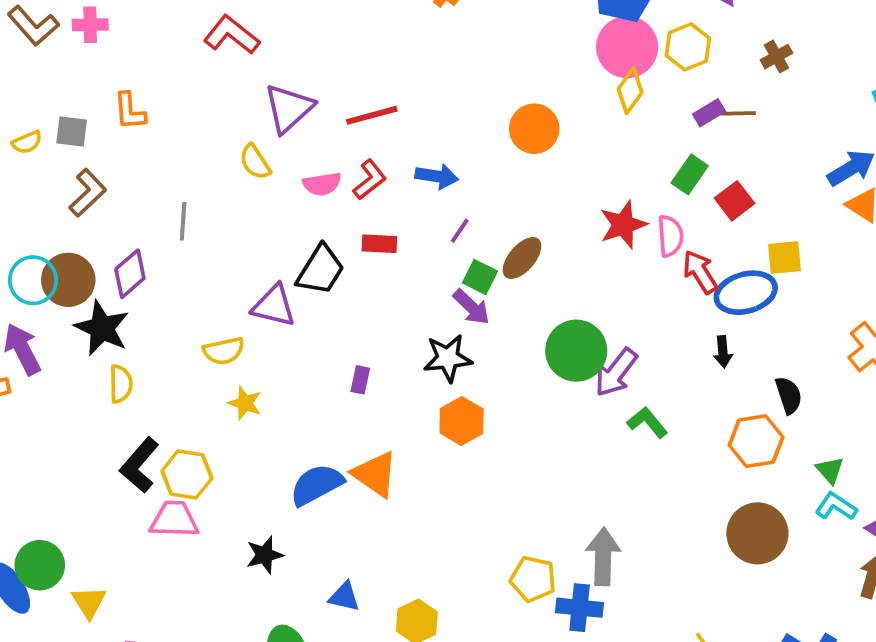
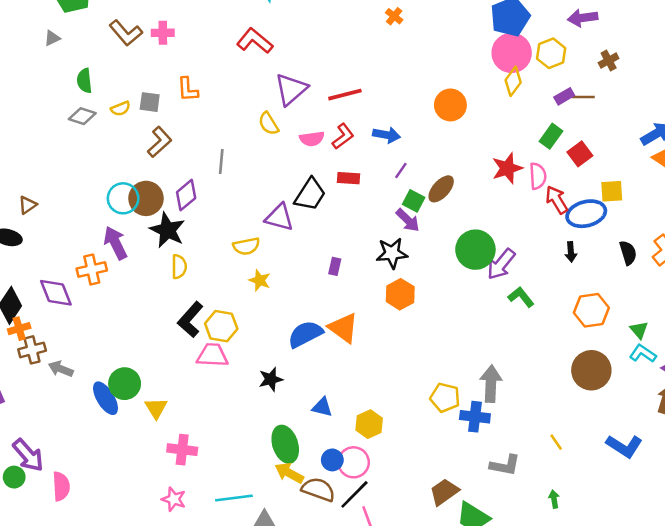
black semicircle: (789, 395) -> (628, 253), moved

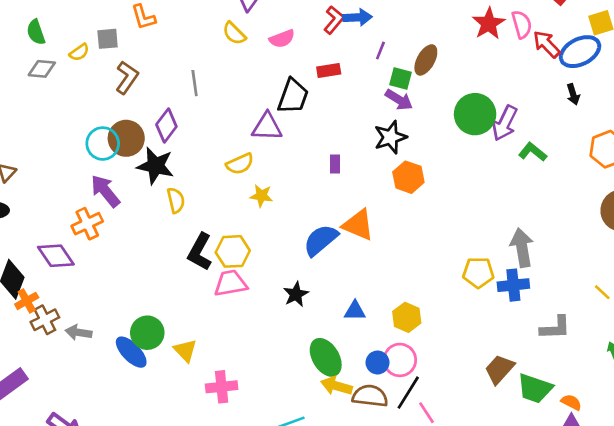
red L-shape: (343, 136) -> (334, 20), moved

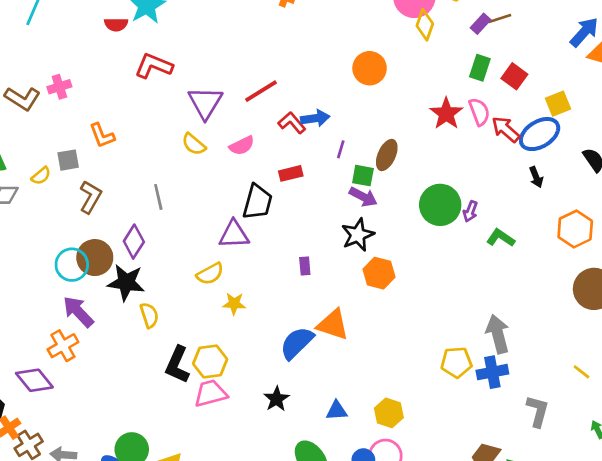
red L-shape: (334, 20) -> (292, 123), turned -76
purple arrow: (505, 123) -> (470, 211), size x0.6
gray L-shape: (555, 328) -> (538, 411), turned -68

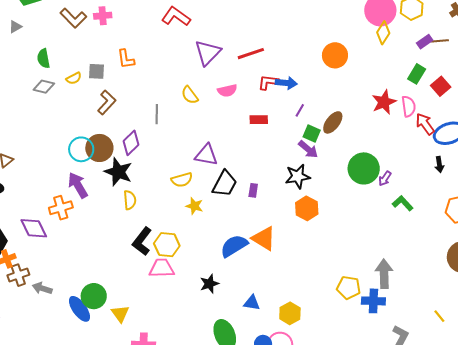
red L-shape: (292, 123) -> (268, 82), turned -55
yellow semicircle: (194, 144) -> (190, 95), moved
black trapezoid: (257, 202) -> (225, 184), moved

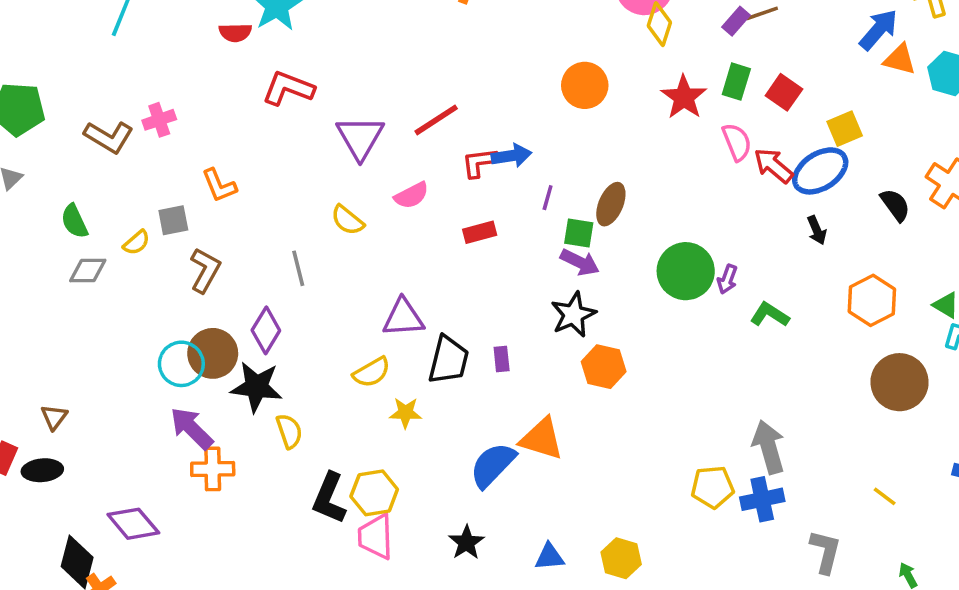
red star: (384, 102) -> (684, 97), moved
orange cross: (61, 208) -> (213, 469), moved, turned 30
pink trapezoid: (162, 268) -> (376, 537), turned -76

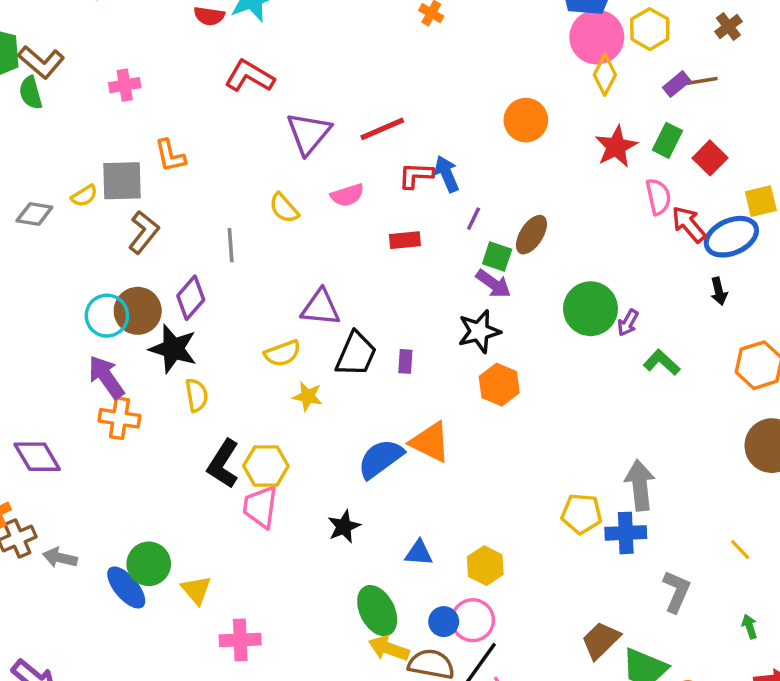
brown L-shape: (109, 137) -> (41, 62), moved
blue arrow: (512, 156) -> (447, 174), turned -114
gray square: (173, 220) -> (122, 181), size x1.5
green semicircle: (74, 221) -> (31, 93), moved

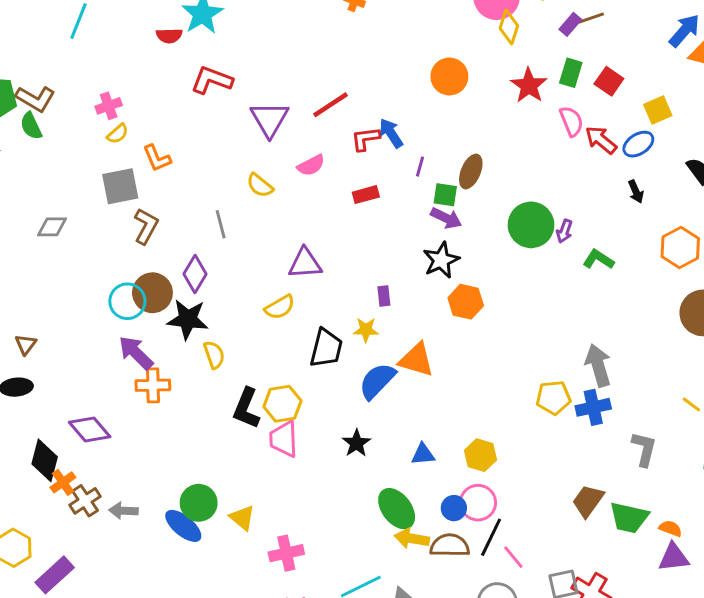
yellow semicircle: (84, 196) -> (118, 134), moved
blue ellipse: (731, 237) -> (638, 144), size x0.7
black trapezoid: (356, 354) -> (326, 348), moved
yellow star: (308, 396) -> (366, 330), moved

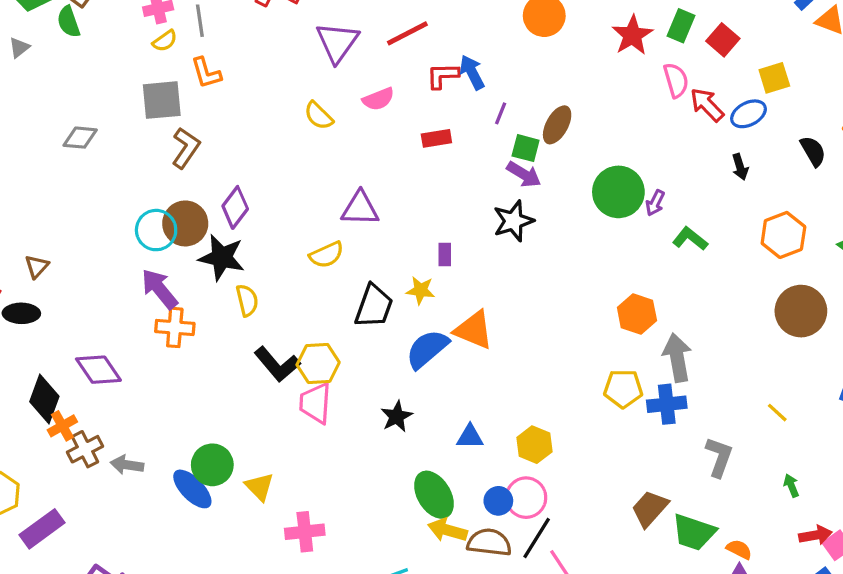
gray line: (221, 224) -> (200, 21), moved
orange hexagon: (466, 302) -> (637, 314), moved
black L-shape: (246, 408) -> (277, 364), turned -69

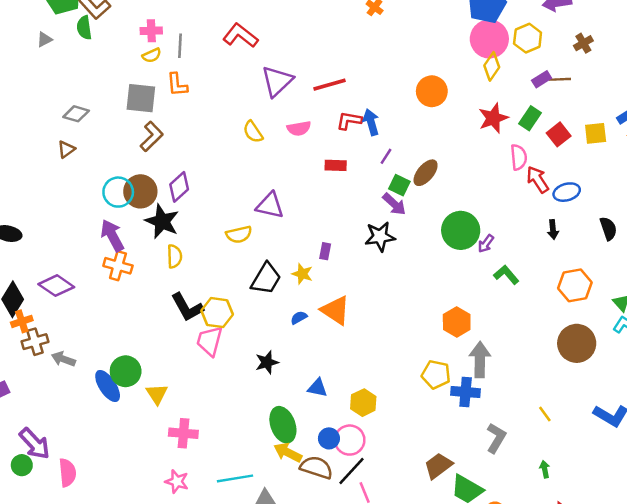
yellow square: (774, 78) -> (596, 133), moved
brown triangle: (37, 266) -> (66, 149), moved
blue semicircle: (427, 349) -> (299, 318), size x0.5
purple diamond: (98, 370) -> (56, 286), turned -32

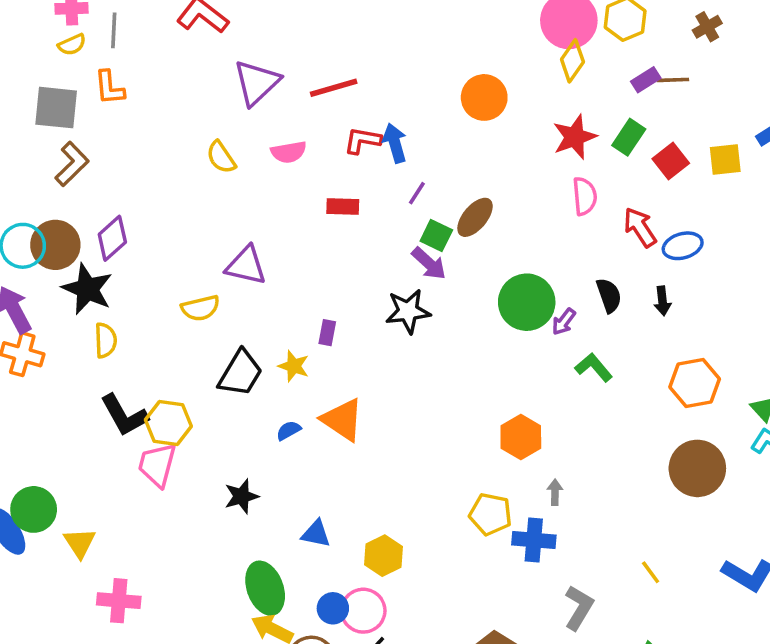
pink semicircle: (519, 157) -> (585, 196), moved
black semicircle: (608, 228) -> (609, 295), moved
gray arrow: (480, 360) -> (555, 492), size x0.5

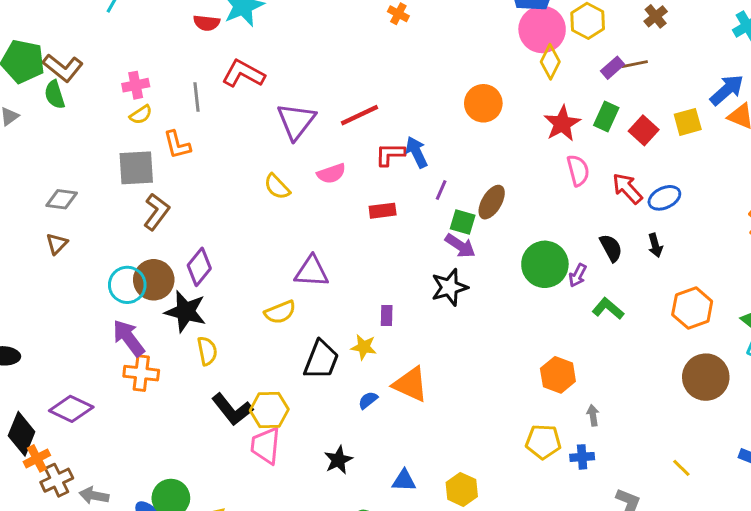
gray line: (114, 30) -> (197, 97), moved
blue cross: (534, 540) -> (582, 457), size x0.7

